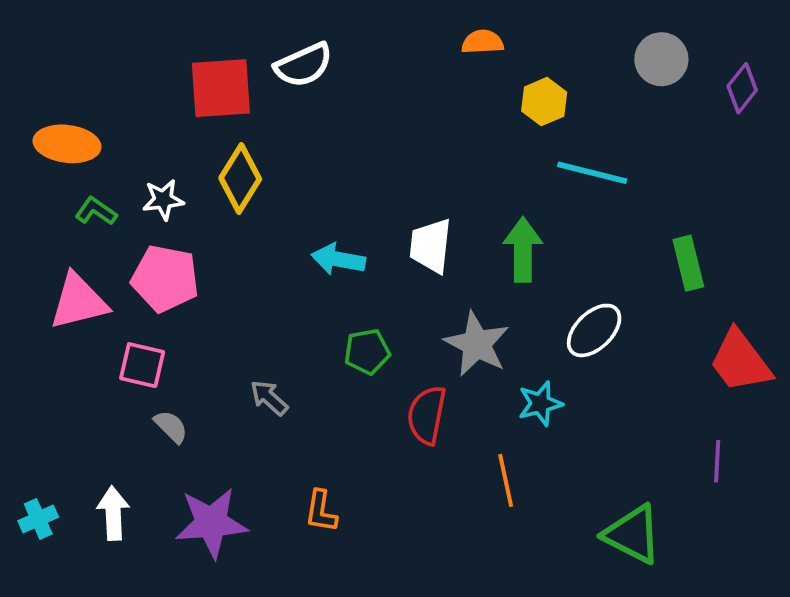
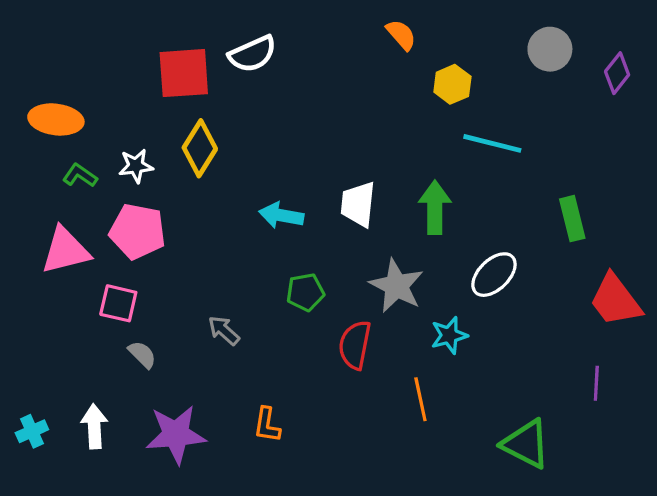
orange semicircle: (483, 42) -> (401, 35), turned 52

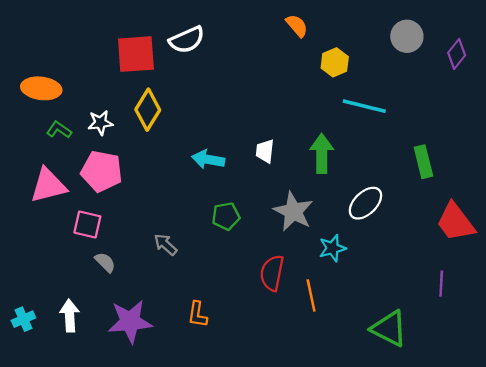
white trapezoid: (358, 204) -> (265, 151), size x0.7
red semicircle: (355, 345) -> (272, 273), moved

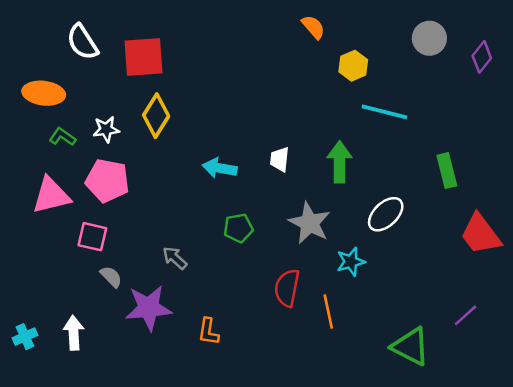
white semicircle: (187, 40) -> (82, 42), moved, turned 81
purple line: (441, 284) -> (466, 315), moved, turned 45
purple star: (130, 321) -> (149, 308), moved

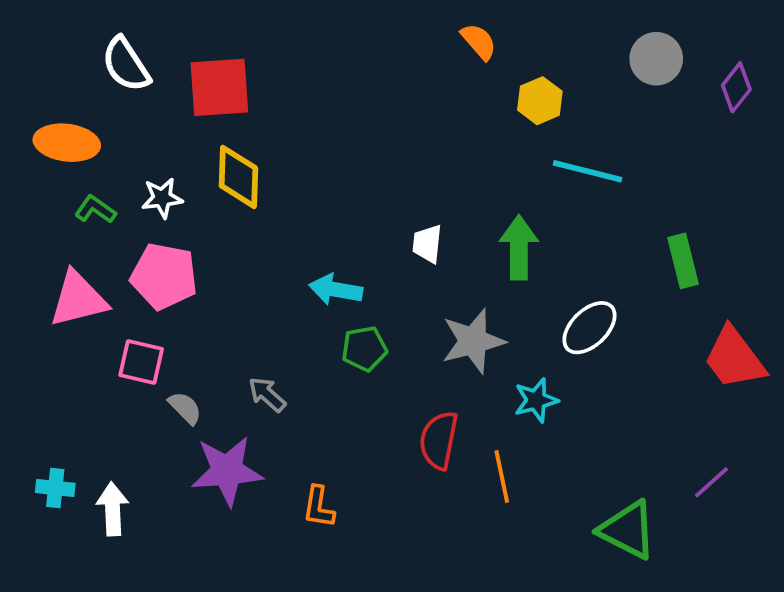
yellow diamond: (156, 116) -> (238, 177), turned -30
cyan arrow: (220, 168) -> (336, 290), moved
gray star: (310, 223) -> (473, 341), turned 30
gray semicircle: (111, 277) -> (185, 408), moved
cyan cross: (25, 337) -> (55, 488), moved, turned 30

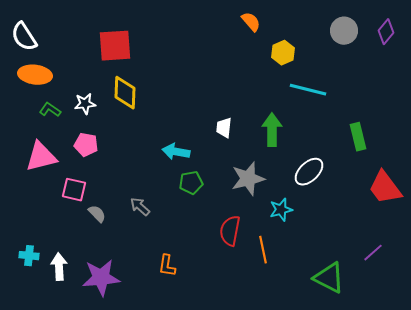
white semicircle: (126, 64) -> (24, 37), moved
purple diamond: (736, 87) -> (386, 32), moved
pink pentagon: (164, 276) -> (86, 145), size x0.7
purple star: (227, 471) -> (101, 278), moved

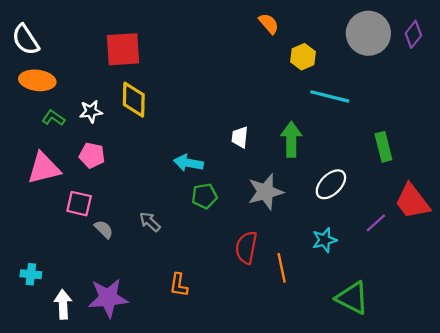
gray circle: (344, 31) -> (368, 33), size x1.5
cyan star: (281, 210) -> (324, 240), moved
purple line: (373, 253) -> (376, 223), moved
white arrow: (59, 267) -> (63, 304), moved

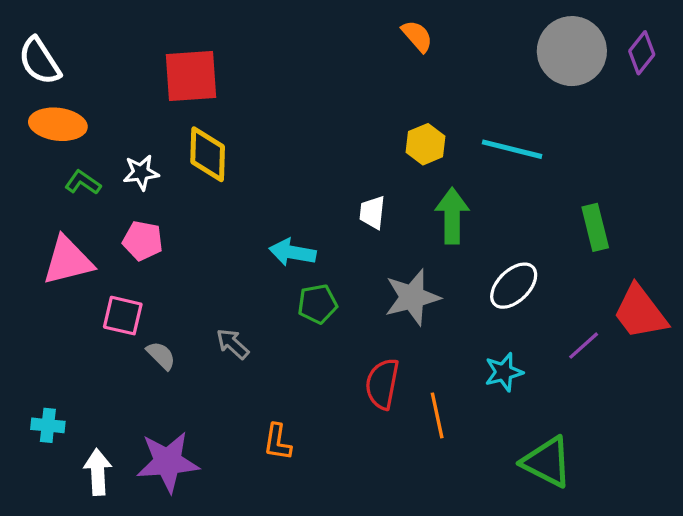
yellow hexagon: (303, 57) -> (426, 144), moved

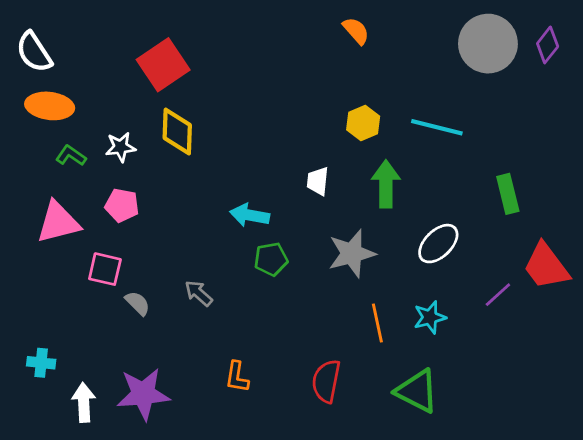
red square: (191, 76) -> (163, 65), turned -30
red semicircle: (382, 384) -> (326, 381), moved
orange line: (437, 415) -> (377, 323), moved
green triangle: (547, 462) -> (417, 391), moved

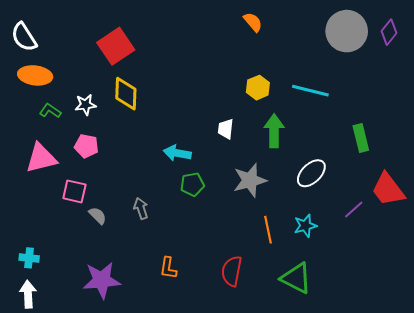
gray arrow: (199, 293) -> (141, 209), turned 30
white arrow: (84, 402) -> (28, 294), moved

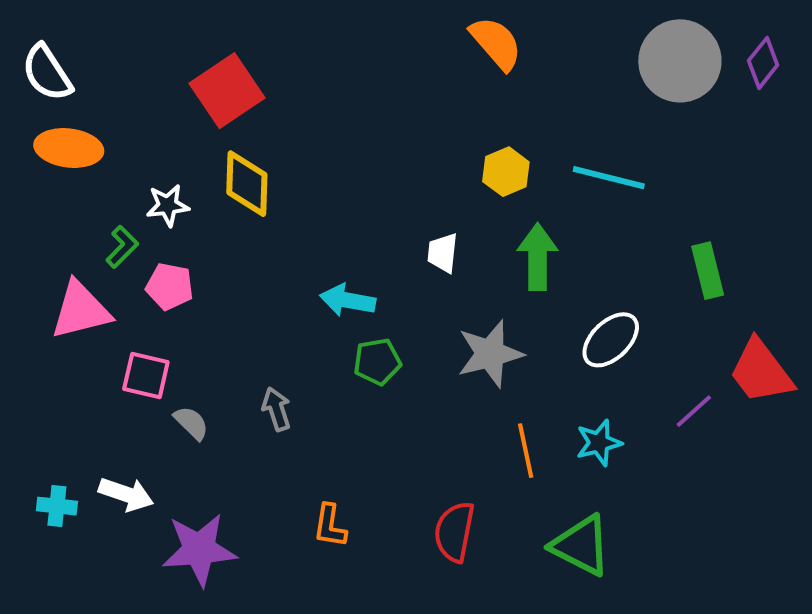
orange semicircle: (253, 22) -> (496, 43), size x1.4
green L-shape: (50, 111) -> (122, 247), moved, turned 100
white arrow: (28, 294) -> (126, 494), moved, turned 112

